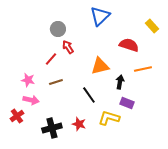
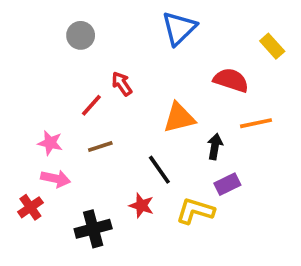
gray circle: (58, 29) -> (81, 35), moved
purple rectangle: (127, 103) -> (227, 184), turned -48
red star: (79, 124) -> (141, 206), moved

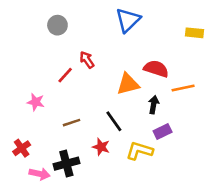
yellow rectangle: (272, 46) -> (195, 33), turned -42
red semicircle: (231, 80) -> (156, 69), moved
brown line: (100, 146) -> (72, 123), moved
pink arrow: (56, 179) -> (40, 174), moved

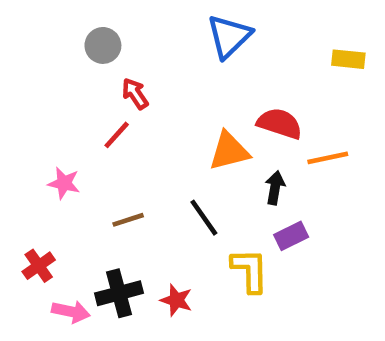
red arrow: (87, 60) -> (135, 94), moved
red star: (101, 147) -> (176, 300), moved
yellow L-shape: (139, 151) -> (250, 270), turned 72

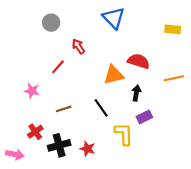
blue triangle: (229, 36) -> (114, 18), turned -30
red arrow: (135, 94) -> (78, 46), moved
orange line: (328, 158) -> (174, 78), moved
red cross: (39, 266) -> (35, 132), moved
pink arrow: (71, 312) -> (15, 154), moved

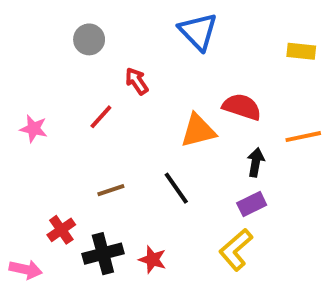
pink star: (32, 91) -> (34, 129), moved
black arrow: (136, 93) -> (256, 162), moved
yellow L-shape: (124, 134) -> (236, 250), moved, turned -130

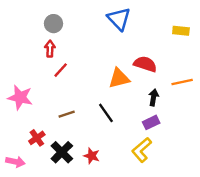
red arrow: (137, 81) -> (50, 49), moved, turned 35
pink star: (34, 129) -> (20, 97), moved, size x1.5
black cross: (103, 254) -> (62, 152), turned -30

